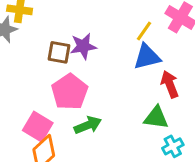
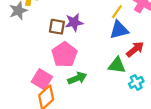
red arrow: (170, 84) -> (135, 49), turned 72
green triangle: (156, 118) -> (117, 65), moved
cyan cross: (173, 146) -> (136, 82), moved

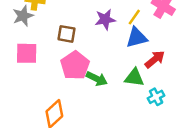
purple star: (74, 22) -> (105, 19), moved
green arrow: (77, 78) -> (97, 79), moved, turned 48
pink square: (42, 79) -> (27, 53), moved, turned -30

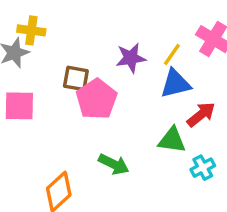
pink pentagon: (75, 65) -> (97, 99), moved
green arrow: (97, 79) -> (114, 164), moved

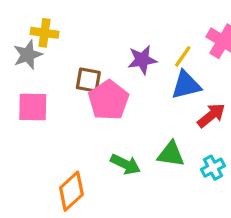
green triangle: (172, 140) -> (171, 154), moved

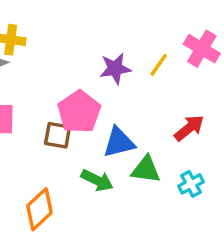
brown square: (88, 80) -> (58, 135), moved
blue triangle: (186, 85) -> (119, 142), moved

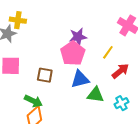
yellow line: (159, 65) -> (108, 52), moved
pink pentagon: (79, 112) -> (73, 53), moved
green arrow: (97, 180) -> (33, 101), moved

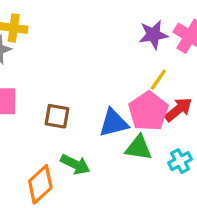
purple star: (78, 37) -> (153, 35), moved
pink pentagon: (73, 53) -> (148, 111), moved
green arrow: (33, 101) -> (75, 164), moved

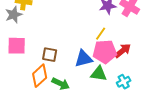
yellow line: (158, 80) -> (101, 34), moved
pink pentagon: (148, 111) -> (105, 52), turned 30
orange diamond: (40, 184) -> (40, 76), moved

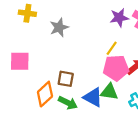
gray star: (14, 15) -> (59, 27), moved
brown square: (50, 55) -> (66, 79), moved
blue triangle: (84, 59) -> (93, 97), moved, turned 42

